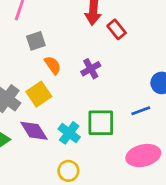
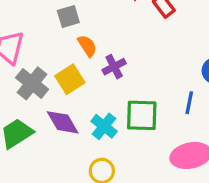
purple cross: (91, 69) -> (114, 67), moved
blue line: (141, 111) -> (189, 103), turned -60

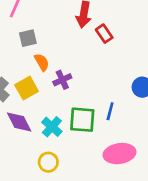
blue line: (189, 103) -> (110, 111), moved

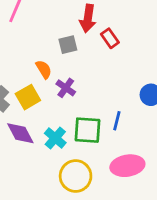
gray square: (28, 38) -> (68, 45), moved
purple cross: (62, 80) -> (66, 88), turned -30
yellow circle: (48, 162) -> (76, 176), moved, size x1.5

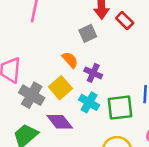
cyan cross: (55, 138) -> (89, 102), moved

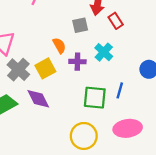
purple cross: (93, 73) -> (77, 62), turned -35
cyan cross: (89, 102) -> (104, 52), moved

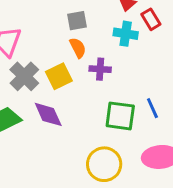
gray square: (80, 25) -> (77, 21), moved
cyan cross: (104, 52) -> (126, 34), moved, turned -36
blue line: (120, 90) -> (152, 108), turned -42

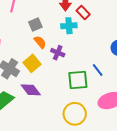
purple cross: (100, 69) -> (58, 53), turned 32

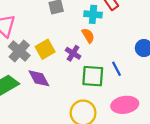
orange semicircle: (40, 42) -> (88, 36), moved
purple cross: (58, 53) -> (73, 53), moved

